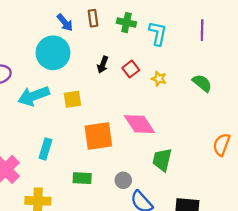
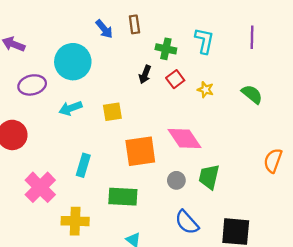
green cross: (126, 23) -> (166, 49), moved
cyan circle: (53, 53) -> (73, 62), moved
cyan arrow: (34, 96) -> (70, 108), size x0.7
green rectangle: (82, 178) -> (123, 197), size x1.4
gray circle: (123, 180) -> (176, 180), moved

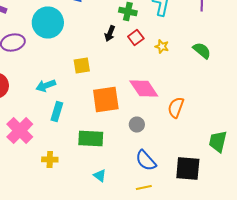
cyan arrow: (70, 108) -> (46, 86), moved
orange semicircle: (273, 161) -> (176, 108), moved
green trapezoid: (209, 177) -> (218, 142), moved
yellow cross: (75, 221) -> (50, 160), size x0.7

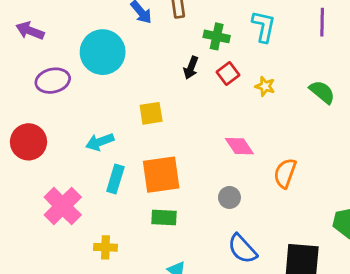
pink diamond: (144, 88) -> (239, 146), size x0.7
orange square: (106, 100) -> (161, 175), moved
green rectangle: (91, 138) -> (164, 217), size x0.7

